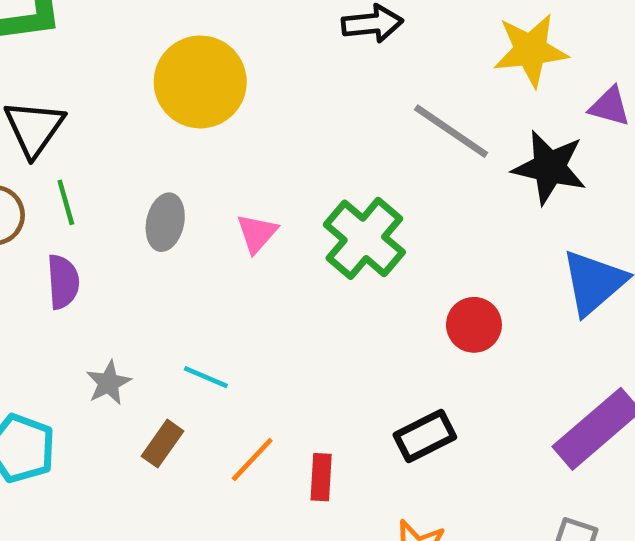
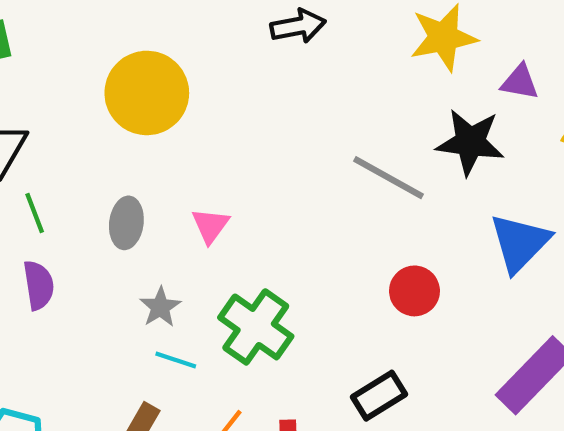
gray line: (451, 131) -> (388, 178), moved
green cross: (364, 238) -> (256, 327), moved
gray star: (109, 383) -> (160, 307), moved

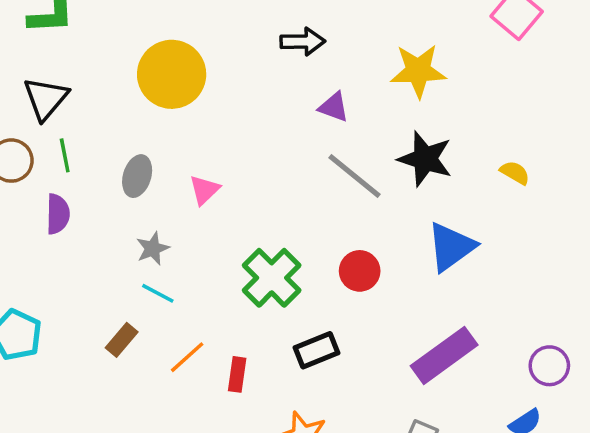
purple triangle: (520, 82) -> (334, 107), moved
green cross: (256, 327) -> (272, 278), moved

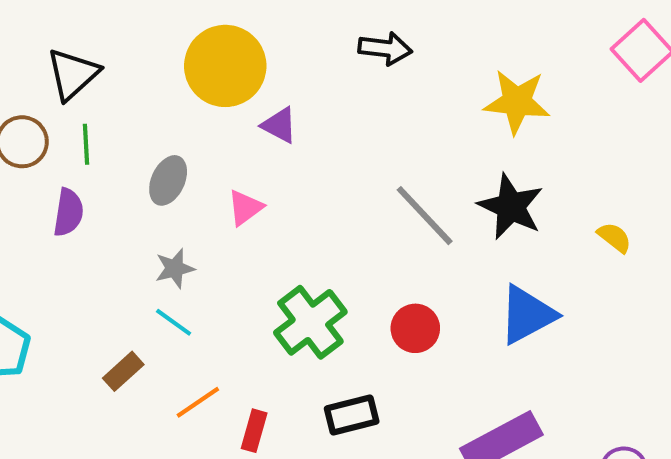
purple triangle: (334, 107) -> (279, 125), moved

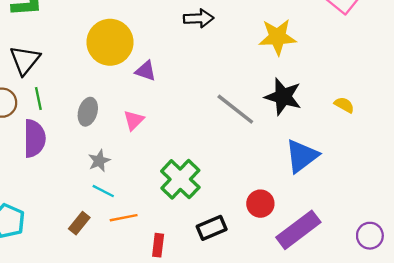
purple semicircle: (68, 212) -> (34, 138), size x1.4
red circle: (415, 328) -> (260, 204), moved
orange line: (198, 402) -> (124, 218), moved, turned 32

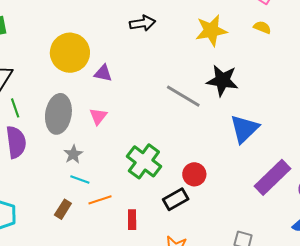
yellow semicircle: (344, 105) -> (262, 27), moved
gray ellipse: (88, 112) -> (58, 114), size x1.6
red circle: (260, 204) -> (194, 174), moved
purple rectangle: (298, 230) -> (273, 177), moved

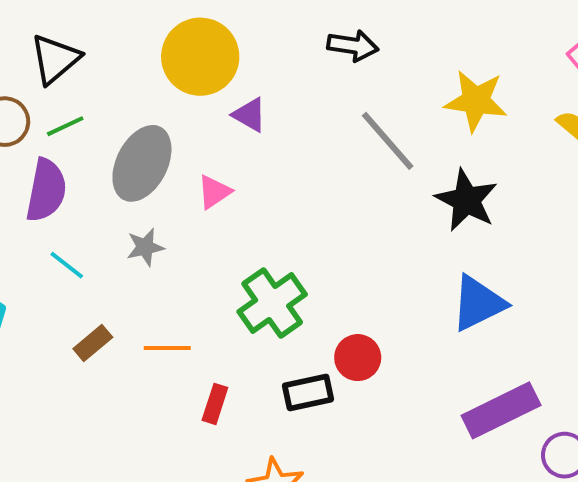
gray line: (183, 96) -> (388, 141), moved
green line: (15, 108) -> (65, 126), turned 66
cyan line: (80, 180) -> (67, 265), moved

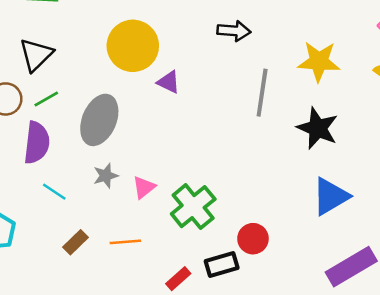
gray line: (388, 141) -> (262, 93), turned 54
pink triangle: (214, 192) -> (144, 187), moved
red rectangle: (215, 404) -> (178, 279), moved, turned 35

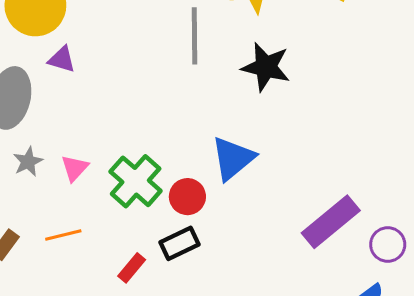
purple triangle: (169, 82) -> (62, 59), moved
blue triangle: (331, 196) -> (233, 158), moved
red circle: (253, 239) -> (187, 197), moved

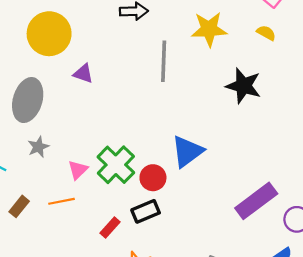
purple triangle: (62, 59) -> (83, 73), moved
black star: (266, 67) -> (243, 86), moved
pink triangle: (75, 168) -> (78, 170), moved

